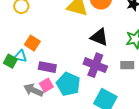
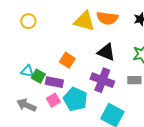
orange square: (32, 43) -> (67, 60), moved
green square: (10, 61) -> (38, 76), moved
gray arrow: (33, 90) -> (26, 105), moved

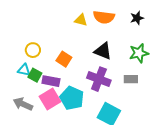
yellow circle: (28, 21) -> (33, 50), moved
yellow triangle: (84, 21) -> (81, 20), size x0.6
pink square: (53, 100) -> (50, 99), size x1.5

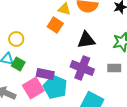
black triangle: (103, 51) -> (86, 40), turned -30
orange square: (64, 59) -> (55, 25), moved
purple rectangle: (51, 81) -> (45, 74), moved

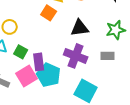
green square: (18, 64) -> (21, 52), moved
purple rectangle: (45, 74) -> (39, 62), turned 72

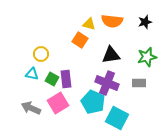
purple rectangle: (39, 62) -> (66, 79), moved
cyan pentagon: (49, 75) -> (93, 102), moved

